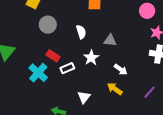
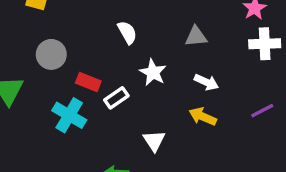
gray circle: (48, 25) -> (51, 54), moved
gray triangle: (110, 40) -> (196, 36), moved
purple line: (150, 92) -> (262, 111), turned 32

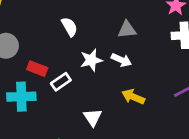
white star: (153, 72) -> (91, 60), turned 30
white arrow: (206, 82) -> (121, 60), moved
cyan cross: (69, 115) -> (21, 97), turned -32

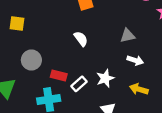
white star: (91, 60) -> (105, 78), moved
white arrow: (121, 60) -> (135, 60), moved

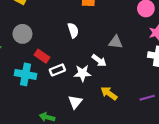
white arrow: (135, 60) -> (99, 60), moved

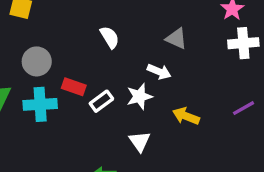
gray triangle: (116, 42) -> (176, 39), turned 32
cyan cross: (25, 74) -> (40, 104), moved

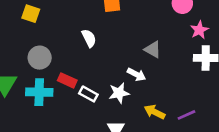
white semicircle: (110, 37) -> (89, 38), moved
white rectangle: (101, 101) -> (88, 94), turned 60
purple line: (244, 108) -> (186, 115), moved

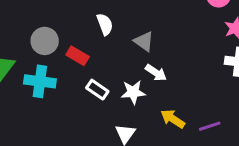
gray triangle: (153, 49) -> (144, 41), moved
red rectangle: (67, 80) -> (78, 56), moved

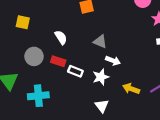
white semicircle: (105, 24) -> (61, 37), moved
cyan cross: (40, 81) -> (38, 96), moved
white rectangle: (97, 90) -> (75, 71), moved

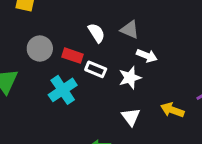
white semicircle: (61, 37) -> (97, 33), moved
yellow arrow: (131, 89) -> (172, 110), moved
cyan cross: (38, 96) -> (63, 90), moved, turned -30

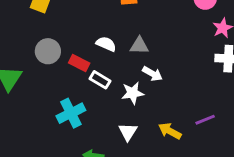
gray triangle: (130, 30) -> (139, 46), turned -30
white semicircle: (97, 33) -> (106, 44), turned -42
cyan cross: (63, 90) -> (71, 113), moved

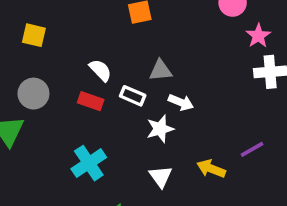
white semicircle: (106, 44) -> (100, 70), moved, turned 30
gray circle: (48, 51) -> (33, 94), moved
white rectangle: (100, 80) -> (133, 96), moved

